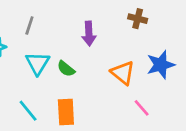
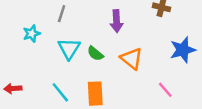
orange triangle: (123, 73) -> (132, 59), moved

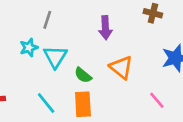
cyan star: (32, 34) -> (29, 48), moved
green semicircle: (95, 54) -> (83, 75), moved

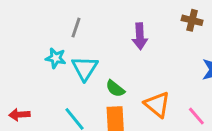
cyan star: (29, 48) -> (56, 58), turned 30
orange triangle: (121, 67) -> (157, 104), moved

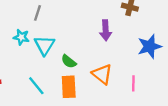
purple arrow: (140, 36) -> (106, 30), moved
pink line: (196, 116) -> (133, 83), turned 42

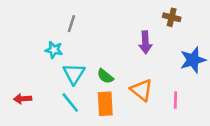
cyan triangle: (44, 45) -> (74, 74), moved

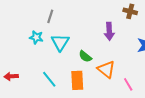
cyan triangle: (74, 74) -> (60, 42), moved
green semicircle: (105, 76) -> (85, 56), moved
pink line: (175, 100) -> (128, 84), moved, turned -32

